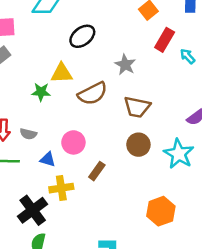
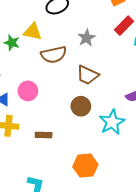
brown rectangle: (97, 171) -> (44, 135), moved, turned 42

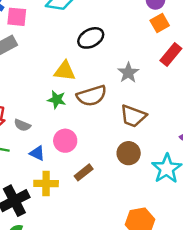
green star: (12, 43) -> (57, 100), moved
brown rectangle: (44, 135) -> (84, 172), moved, turned -35

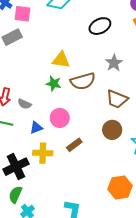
black ellipse: (91, 38) -> (100, 26), moved
blue triangle: (37, 153) -> (36, 128), turned -48

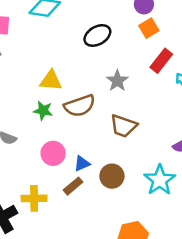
blue triangle: (36, 128) -> (82, 163), moved
brown circle: (112, 130) -> (112, 176), moved

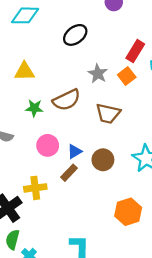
orange square: (149, 28) -> (127, 76), moved
yellow triangle: (51, 81) -> (24, 71), moved

